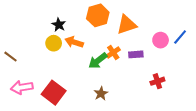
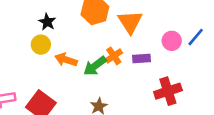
orange triangle: (127, 25) -> (130, 22), turned -45
orange arrow: (74, 42) -> (66, 60), moved
red cross: (157, 81) -> (168, 91), size x1.5

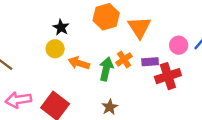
green arrow: (95, 66) -> (106, 69), turned 140
red cross: (168, 91) -> (168, 76), moved

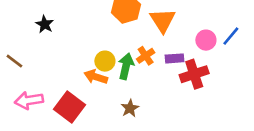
black star: (61, 27) -> (45, 24), moved
yellow circle: (55, 49) -> (105, 61), moved
orange arrow: (79, 63) -> (96, 77), moved

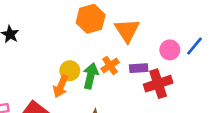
orange arrow: (96, 77) -> (61, 86), turned -85

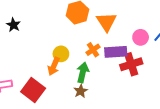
purple rectangle: (139, 68) -> (116, 52), size x1.5
green arrow: (91, 76) -> (83, 72), moved

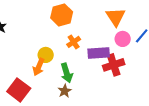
orange triangle: (106, 22) -> (116, 17), moved
orange cross: (93, 50) -> (74, 42), moved
green arrow: (83, 72) -> (67, 73), turned 150

